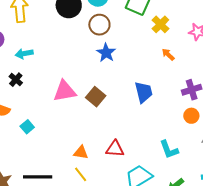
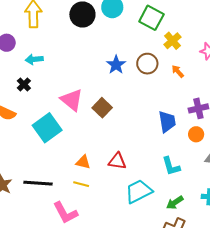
brown circle: (99, 25) -> (147, 64), moved
pink triangle: (65, 91) -> (72, 100), turned 45
blue trapezoid: (144, 92) -> (167, 122), moved
cyan square: (27, 127) -> (47, 128), moved, size x2.0
yellow line: (81, 174) -> (81, 184), turned -42

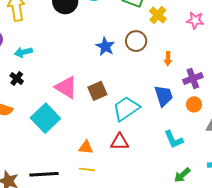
orange arrow: (178, 71) -> (168, 59), moved, turned -128
brown square: (102, 108) -> (97, 91), turned 30
cyan trapezoid: (139, 191) -> (126, 109), moved

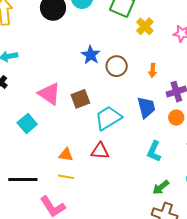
brown circle: (136, 41) -> (117, 66), moved
cyan square: (45, 118) -> (27, 123), size x0.7
cyan L-shape: (174, 139) -> (154, 151), turned 45

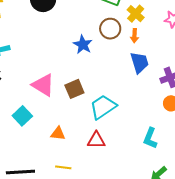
brown circle: (117, 66) -> (110, 29), moved
orange arrow: (153, 70) -> (134, 36), moved
blue trapezoid: (146, 107) -> (139, 63), moved
orange triangle: (66, 155) -> (58, 134), moved

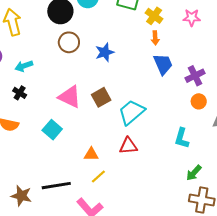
brown circle: (110, 29) -> (69, 42), moved
blue star: (83, 45) -> (105, 52), turned 30
orange triangle: (58, 134) -> (91, 154), moved
yellow line: (63, 167) -> (98, 176), turned -42

